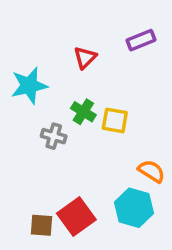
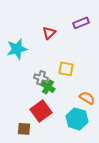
green cross: (83, 112) -> (48, 87), moved
gray cross: (54, 136) -> (41, 78), moved
red square: (76, 216) -> (41, 111), moved

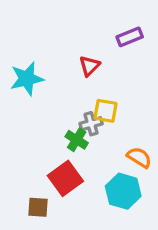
red triangle: (49, 33) -> (89, 66), moved
gray cross: (41, 78) -> (91, 124), moved, turned -32

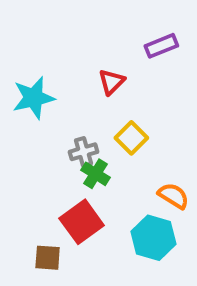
yellow square: (106, 111) -> (131, 138), turned 35
gray cross: (91, 124) -> (84, 152), moved

